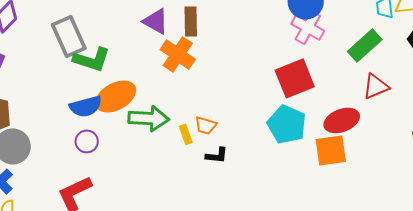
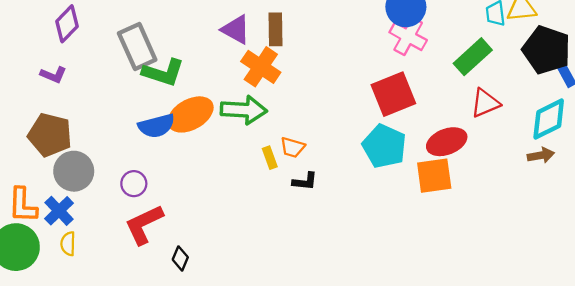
green arrow: (149, 118) -> (244, 110), moved
purple circle: (87, 141) -> (134, 184), moved

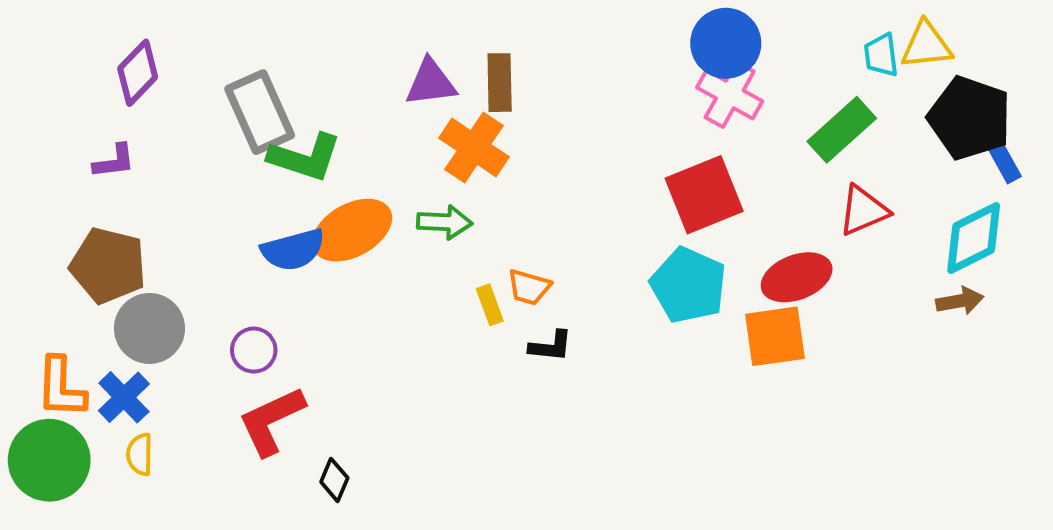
purple triangle: (236, 29) -> (431, 83), turned -36
purple L-shape: (53, 75) -> (114, 161), turned -30
green arrow: (244, 110) -> (445, 222), size x0.7

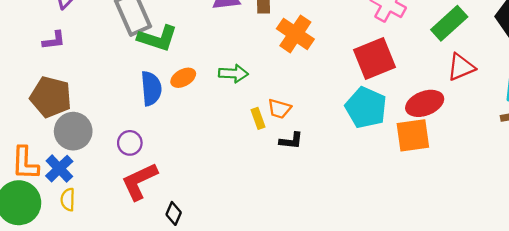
orange cross: (474, 148) -> (295, 34), moved
orange ellipse: (352, 230) -> (183, 78), size x0.6
blue semicircle: (293, 250) -> (151, 88), turned -80

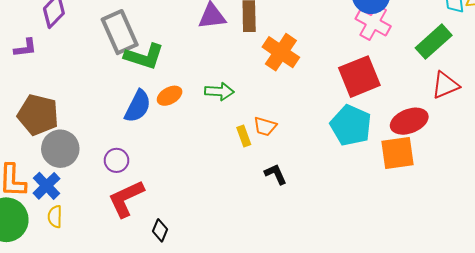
purple L-shape: (54, 40) -> (25, 48), moved
blue semicircle: (151, 88) -> (138, 106), turned 32
black L-shape: (291, 141) -> (276, 174), moved, turned -120

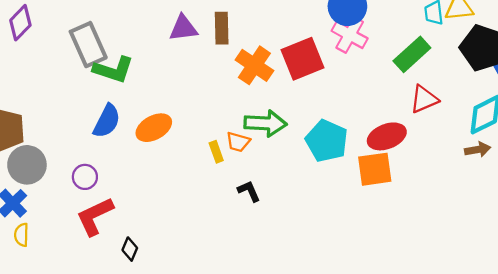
red square: (359, 77) -> (303, 59), moved
green arrow: (219, 91) -> (265, 123), moved, size x1.4
orange ellipse: (170, 96) -> (154, 128), moved, size x1.4

